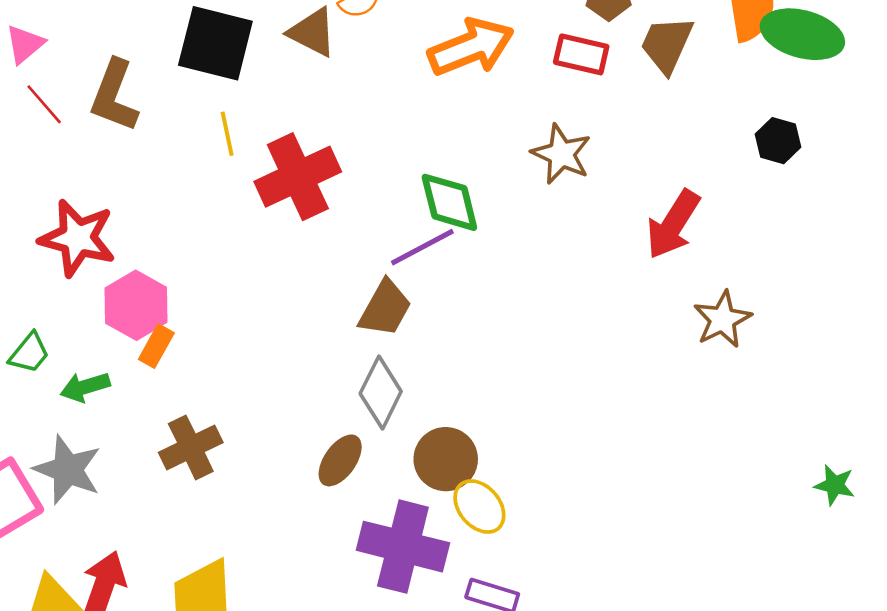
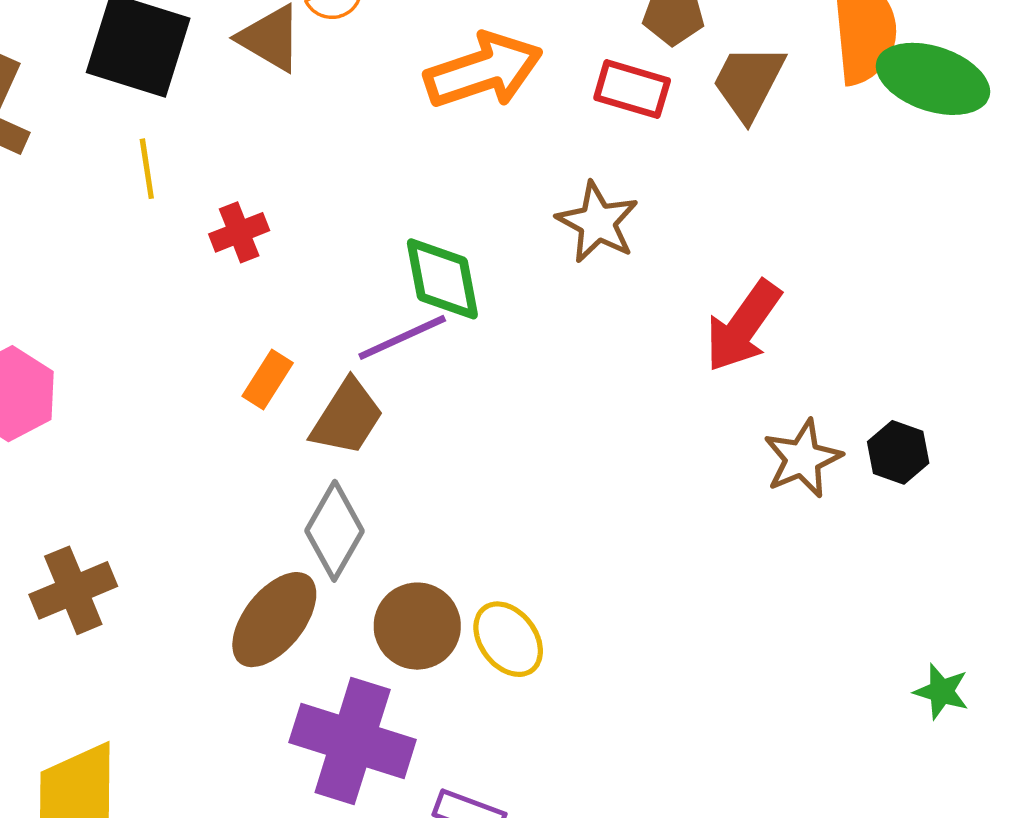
black hexagon: (778, 141) -> (898, 452), moved
red cross: (298, 177) -> (239, 232), size x0.5
orange rectangle: (156, 346) -> (268, 380), moved
brown ellipse: (340, 460) -> (274, 620), size x1.4
yellow ellipse: (479, 507) -> (508, 639), moved

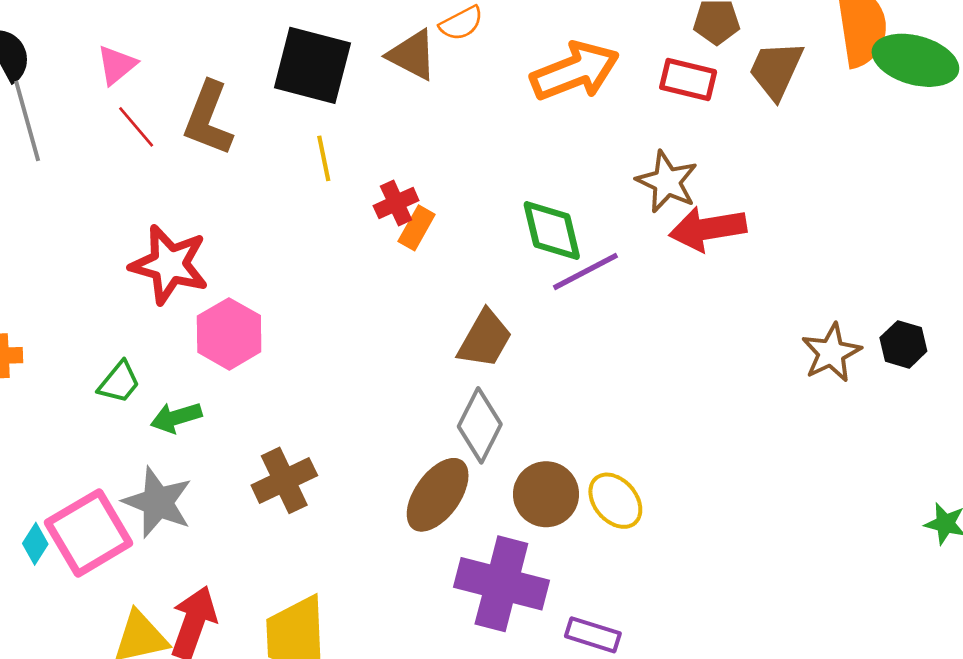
red arrow: (743, 326) -> (708, 229), moved, turned 48
purple line: (402, 337) -> (585, 271), moved
orange rectangle: (268, 380) -> (417, 228), moved

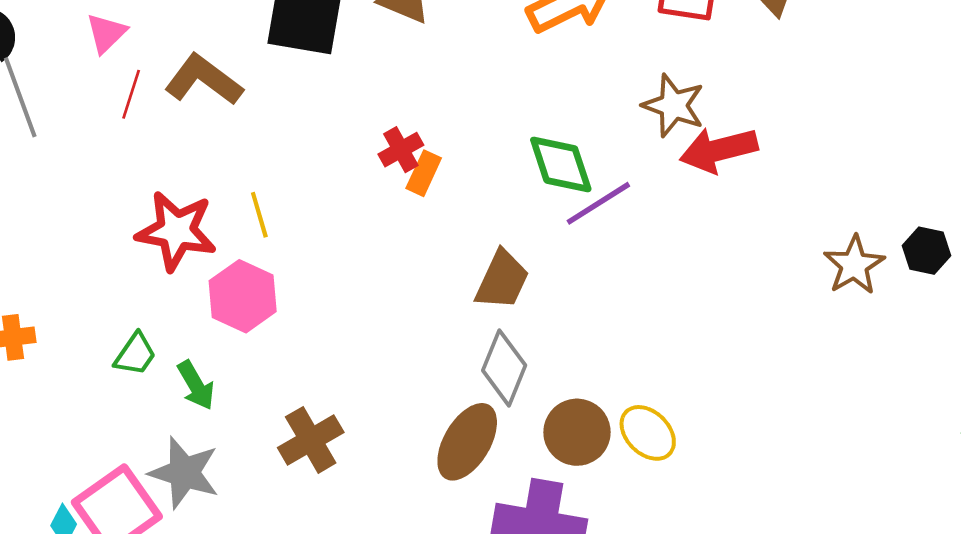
brown L-shape: (208, 119) -> (203, 80), turned 110
red line: (136, 127) -> (131, 94), turned 63
yellow line: (324, 158) -> (259, 215), moved
green arrow: (176, 417) -> (196, 385), turned -99

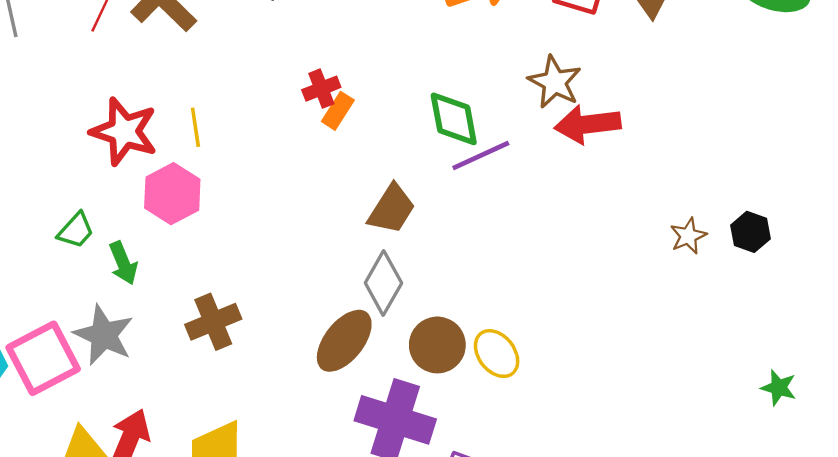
brown star: (854, 265) -> (688, 236), size x0.7

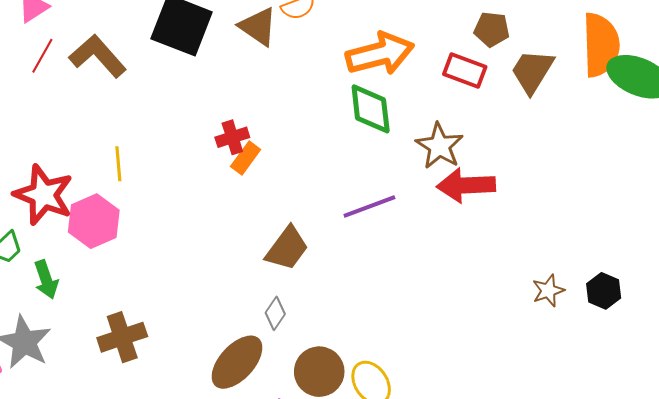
green diamond: (454, 119) -> (371, 109), moved
red star: (124, 131) -> (44, 195), moved
gray diamond: (383, 283) -> (275, 313), size x0.6

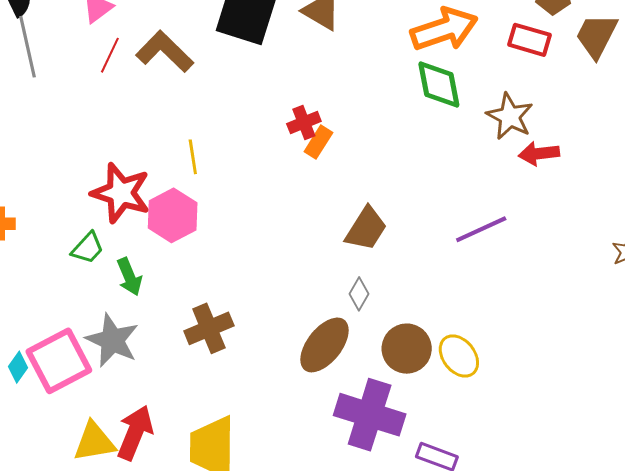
red arrow: (466, 185) -> (539, 154), size x0.7
purple line: (369, 206) -> (481, 229), moved

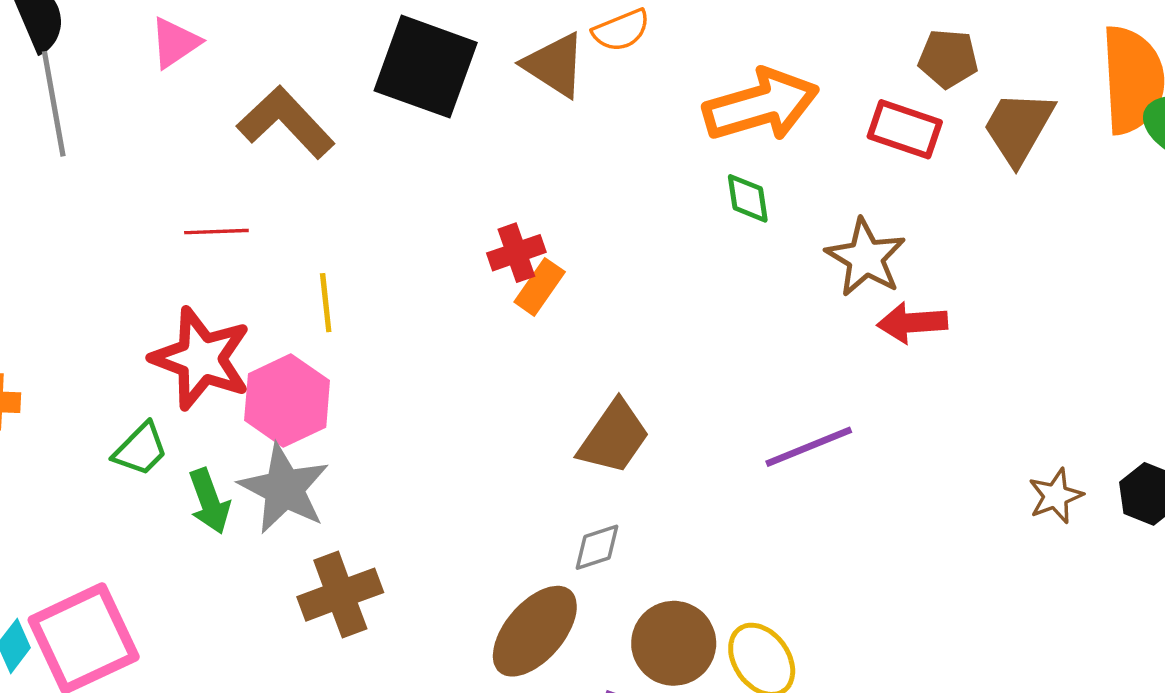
red line: (110, 55) -> (216, 232), moved, turned 60
green diamond: (439, 84) -> (748, 198), size x0.6
gray diamond: (359, 294) -> (597, 547), turned 40
gray star: (112, 340) -> (284, 489), moved

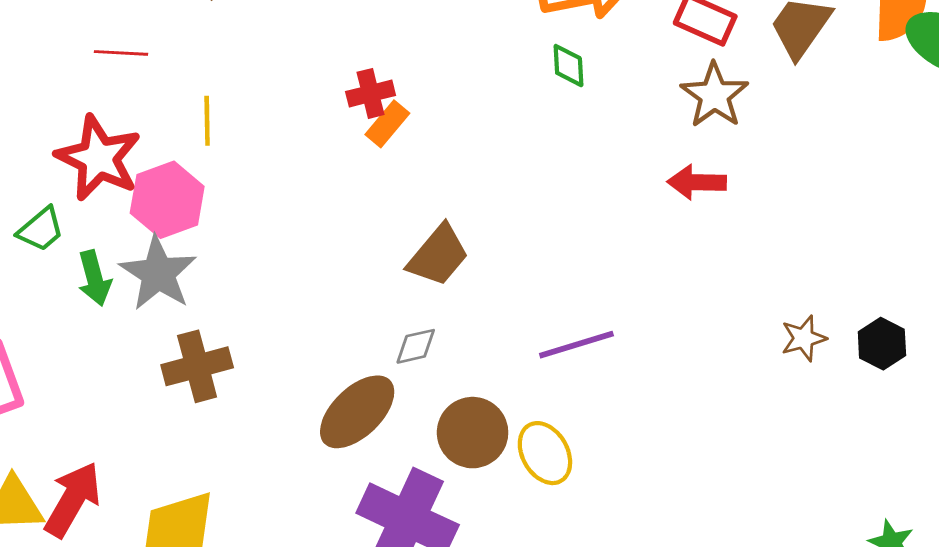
brown star: (866, 258) -> (714, 95), moved
purple line: (809, 447) -> (576, 345), moved

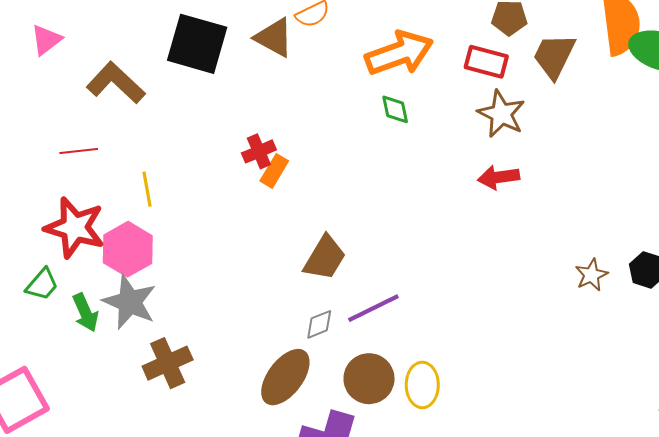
purple line: (576, 345) -> (373, 308), moved
yellow ellipse: (545, 453) -> (422, 385), turned 39

